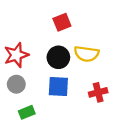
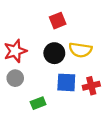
blue square: (58, 87) -> (66, 82), moved
green rectangle: (27, 112) -> (38, 103), moved

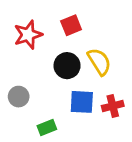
yellow semicircle: (80, 50) -> (99, 62), turned -130
red star: (15, 51) -> (28, 35), moved

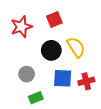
gray circle: (19, 97) -> (27, 74), moved

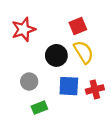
red square: (54, 19) -> (78, 26), moved

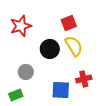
blue square: (69, 86) -> (61, 90), moved
green rectangle: (39, 108) -> (16, 95), moved

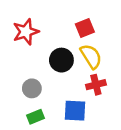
red cross: (84, 79) -> (96, 85), moved
green rectangle: (16, 95) -> (36, 117), moved

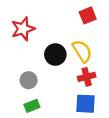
red square: (85, 28) -> (88, 15), moved
blue square: (75, 111) -> (85, 104), moved

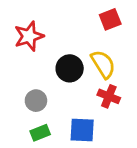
red cross: (87, 77) -> (109, 96), turned 36
blue square: (85, 104) -> (82, 130), moved

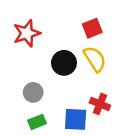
red square: (110, 19) -> (92, 28), moved
red cross: (109, 96) -> (100, 104), moved

